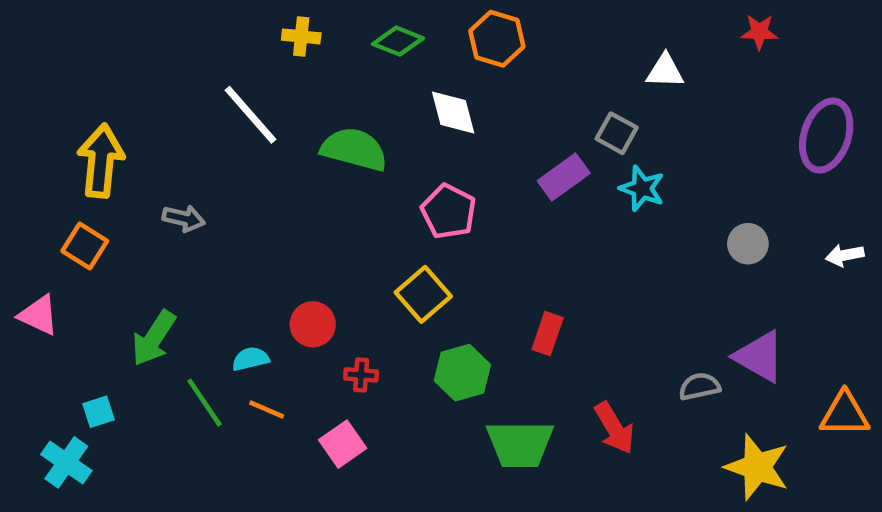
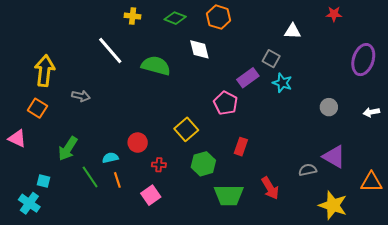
pink pentagon: (449, 211) -> (226, 103), moved
orange line: (267, 410) -> (117, 180), turned 49
cyan square: (99, 412) -> (44, 181), turned 32

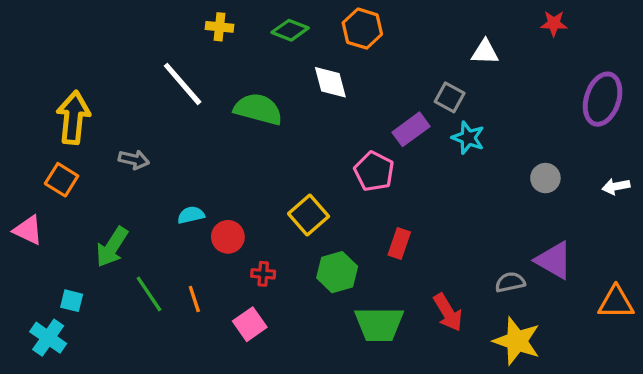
cyan semicircle: (110, 158) -> (191, 215), moved
yellow star: (333, 205) -> (517, 341), moved

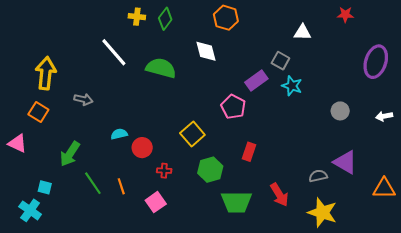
green diamond: (290, 30) -> (165, 19), moved, turned -75

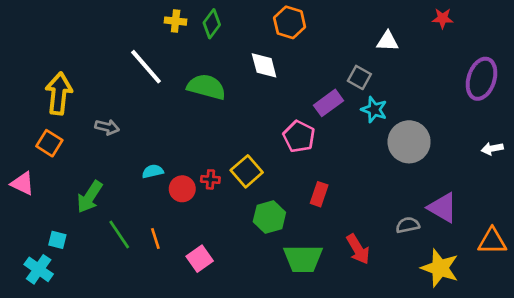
gray circle: (340, 111) -> (409, 142), moved, size x1.8
red cross: (164, 171) -> (210, 179), moved
yellow star: (322, 213) -> (440, 268), moved

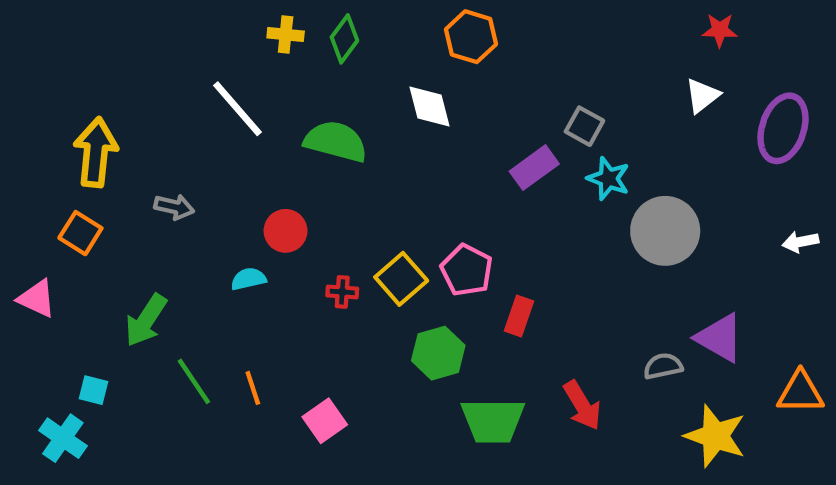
white triangle: (388, 41) -> (702, 96), moved, turned -40
pink pentagon: (299, 136) -> (467, 270), moved
red circle: (182, 189) -> (286, 231), moved

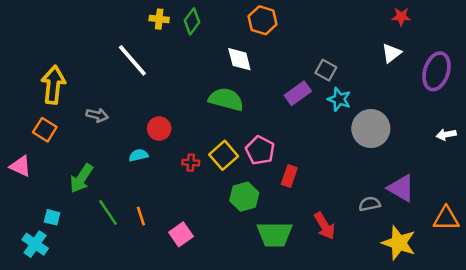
green semicircle: (336, 141) -> (226, 99), moved

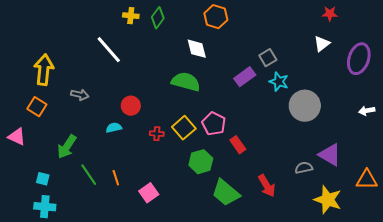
gray square: (326, 70) -> (268, 58), turned 30
red rectangle: (289, 176) -> (238, 145), turned -54
green trapezoid: (275, 234) -> (226, 193), turned 40
cyan cross: (35, 244) -> (45, 207), moved, turned -30

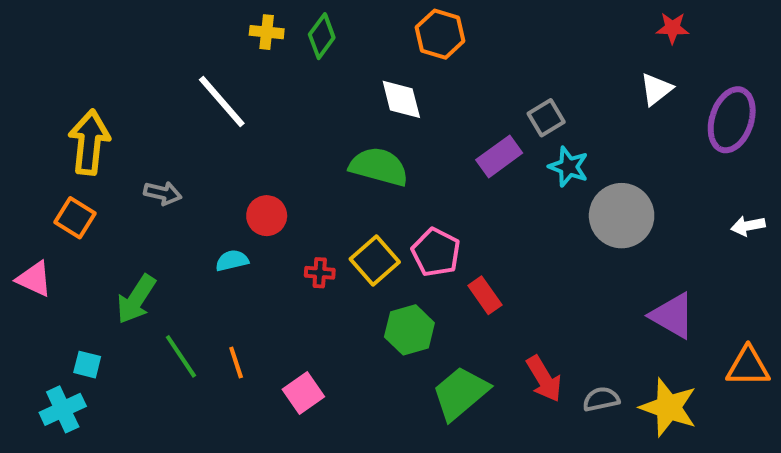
gray semicircle: (304, 168) -> (601, 399), moved
green trapezoid: (226, 193) -> (460, 393), turned 100
cyan cross: (45, 207) -> (63, 409), moved, turned -30

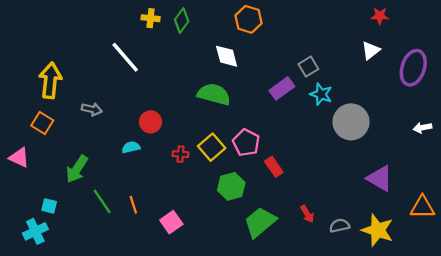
red arrow: (544, 379) -> (307, 214), size x0.7

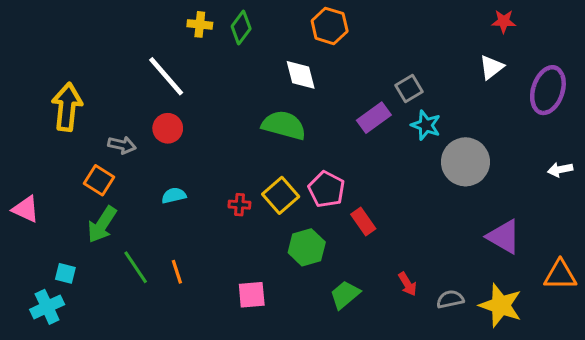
red circle: (151, 122) -> (168, 128), moved
orange square: (42, 123) -> (99, 180), moved
pink square: (171, 222) -> (252, 295), moved, turned 30
green trapezoid: (260, 222) -> (345, 295), size x0.7

